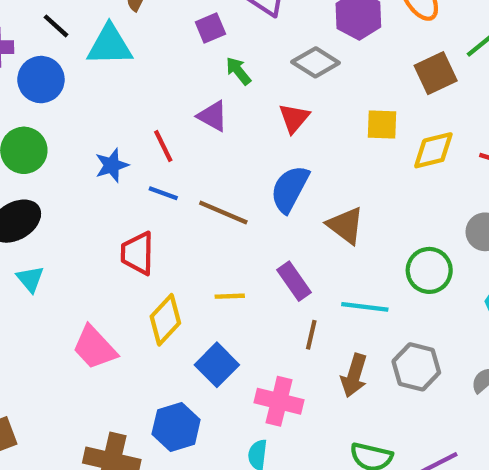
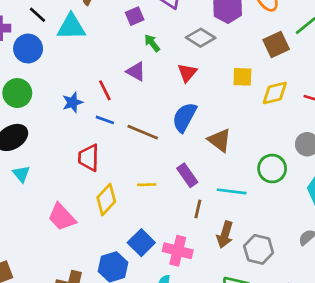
blue square: (217, 365) -> (141, 243), moved
gray hexagon: (416, 367) -> (259, 249), moved

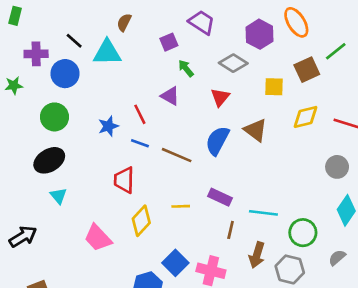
yellow square: (242, 77) -> (274, 87), moved
brown triangle: (220, 140) -> (256, 130), moved
green circle: (272, 169) -> (303, 233), moved
purple rectangle: (187, 175) -> (220, 197), turned -30

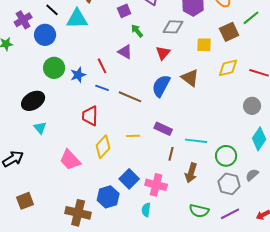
purple cross: (36, 54) -> (23, 20), turned -30
gray diamond: (233, 63) -> (173, 27), turned -30
green circle: (54, 117) -> (54, 68), moved
gray hexagon: (290, 269) -> (229, 184), moved

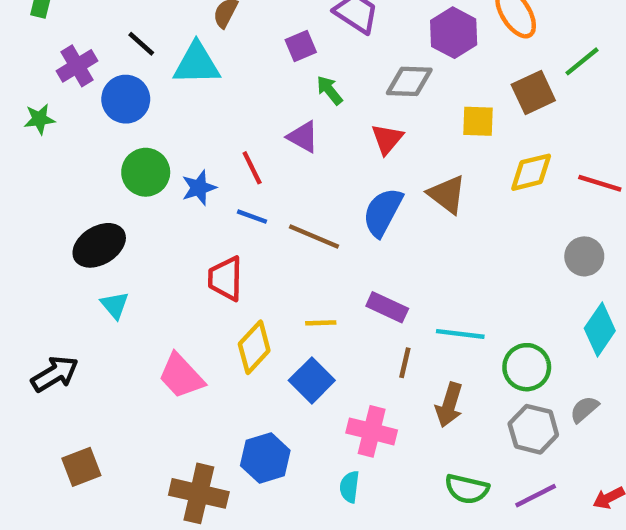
blue square: (129, 179) -> (312, 380), moved

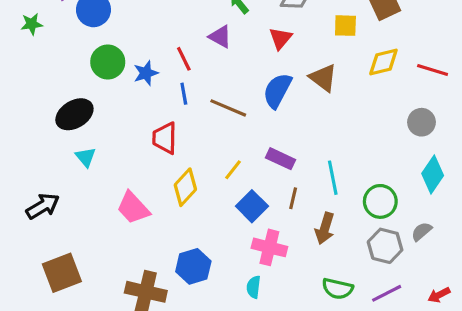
blue line: (252, 217) -> (184, 94), turned 60
yellow line: (321, 323) -> (233, 170), turned -50
cyan line: (460, 334) -> (333, 178), turned 72
blue square: (312, 380) -> (252, 206), moved
brown square: (81, 467) -> (62, 273), size x1.4

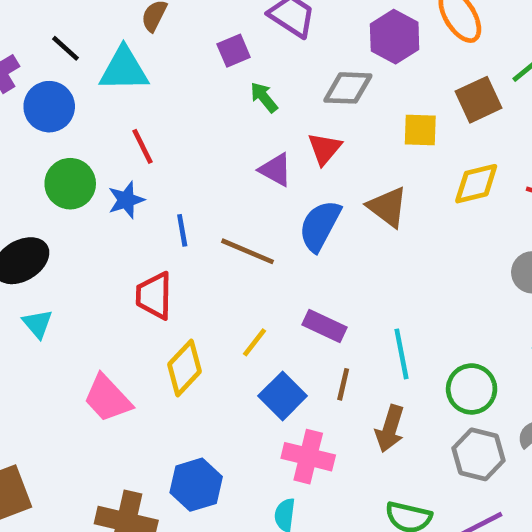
purple triangle: (220, 37) -> (276, 170), moved
red line: (184, 59) -> (143, 146), moved

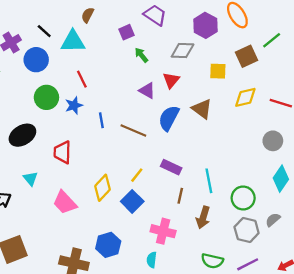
red trapezoid: (154, 296) -> (62, 152), moved
cyan triangle: (38, 324) -> (30, 179), moved
blue square: (283, 396) -> (132, 201), moved

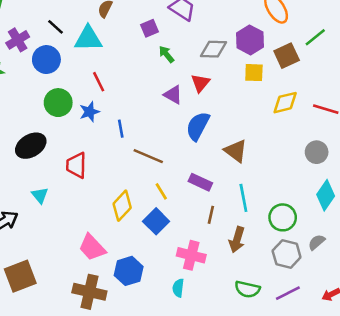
purple hexagon: (205, 25) -> (250, 40), moved
brown triangle: (202, 109) -> (236, 151), moved
brown line: (133, 131) -> (148, 156), moved
yellow line: (137, 175) -> (161, 191), turned -70
pink trapezoid: (65, 203) -> (92, 247), moved

